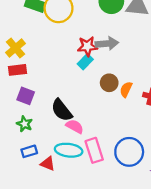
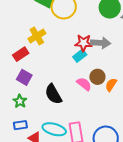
yellow cross: (16, 48) -> (37, 36), moved
red rectangle: (17, 70) -> (21, 54), turned -35
pink semicircle: (75, 126) -> (84, 84), moved

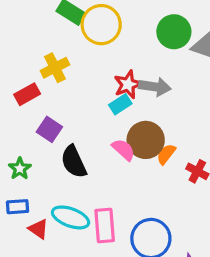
red star: (84, 43) -> (128, 85), turned -30
purple square: (24, 77) -> (49, 129), moved
brown circle: (97, 77) -> (146, 140), size x1.5

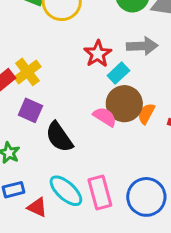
yellow cross: (55, 68) -> (27, 72), moved
gray arrow: (155, 87) -> (142, 46), moved
cyan rectangle: (120, 104) -> (118, 73), moved
cyan ellipse: (71, 217) -> (66, 191), turned 33

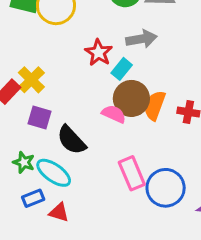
orange semicircle: (146, 114) -> (154, 105), size x1.4
cyan ellipse: (66, 191) -> (54, 173), moved
pink rectangle: (100, 193) -> (132, 173), moved

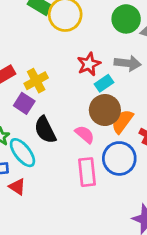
yellow cross: (31, 80) -> (36, 81), moved
pink semicircle: (114, 114) -> (85, 134), moved
blue circle: (166, 188) -> (119, 158), moved

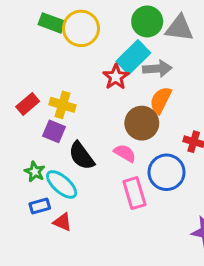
yellow cross: (36, 81) -> (63, 105), turned -35
cyan rectangle: (104, 83) -> (133, 57), moved, size x1.6
orange semicircle: (122, 121) -> (161, 100), moved

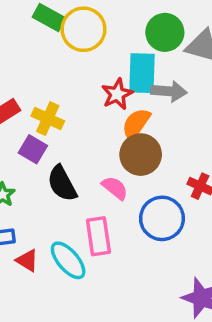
cyan rectangle: (133, 57) -> (142, 73), turned -52
orange semicircle: (161, 100) -> (136, 124), moved
cyan ellipse: (62, 184) -> (68, 260), moved
pink rectangle: (134, 193) -> (98, 236), moved

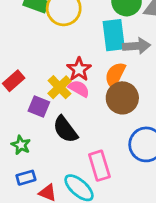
red star: (117, 94) -> (79, 69), moved
yellow cross: (48, 119) -> (60, 87), moved, turned 30
pink semicircle: (115, 188) -> (79, 89), moved

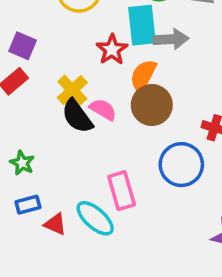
red star: (79, 69) -> (112, 50), moved
pink semicircle: (79, 89) -> (103, 109), moved
purple square: (39, 107) -> (23, 46), moved
black semicircle: (65, 129) -> (77, 116), moved

